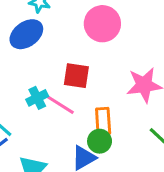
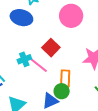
blue ellipse: (26, 34) -> (21, 18), turned 45
red square: (76, 76) -> (51, 48), turned 30

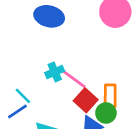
red square: (51, 48) -> (86, 100), moved

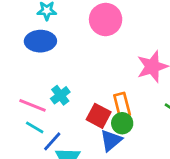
pink line: (74, 79) -> (33, 105), moved
blue line: (17, 111) -> (52, 141), moved

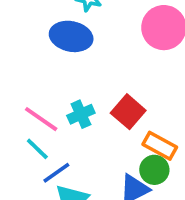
orange rectangle: (122, 105) -> (160, 146), turned -60
red square: (99, 116) -> (128, 112), moved

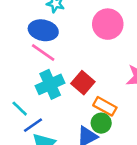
cyan cross: (81, 114) -> (50, 84), size x1.5
pink line: (41, 119) -> (43, 53), moved

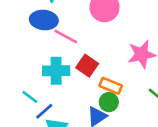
pink line: (43, 53) -> (66, 37), moved
cyan cross: (50, 84) -> (56, 71), turned 30

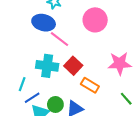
cyan line: (30, 97) -> (22, 84), turned 64
green circle: (109, 102) -> (55, 104), moved

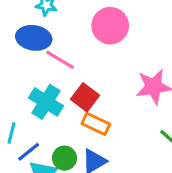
cyan cross: (47, 66) -> (46, 102), turned 30
orange rectangle: (90, 85) -> (96, 124), moved

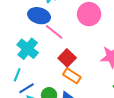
cyan cross: (46, 102) -> (28, 49), moved

